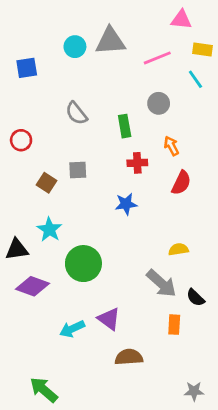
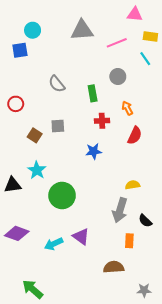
cyan circle: (75, 47) -> (33, 30), moved
gray arrow: (161, 283) -> (120, 210), turned 65
purple diamond: (32, 286) -> (17, 233), moved
brown semicircle: (129, 357) -> (114, 267), moved

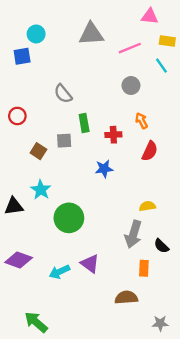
green rectangle: (93, 93) -> (84, 123), moved

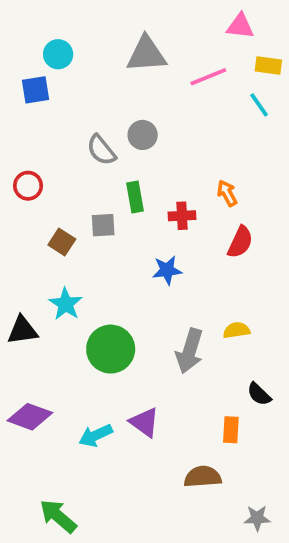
gray circle: (131, 86) -> (143, 135), moved
gray arrow: (133, 234) -> (190, 351), moved

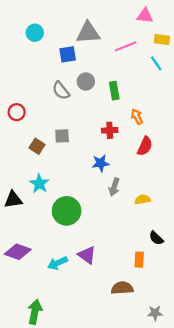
blue square: (36, 90) -> (68, 54), moved
green rectangle: (135, 197) -> (114, 91), moved
gray arrow: (190, 351) -> (114, 187), moved, size x0.7
green arrow: (58, 516) -> (35, 312), turned 60

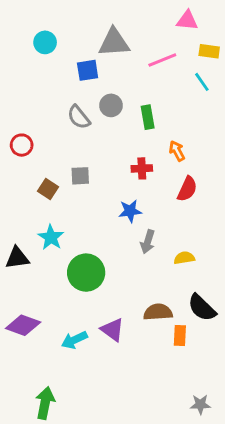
black semicircle: (156, 238) -> (202, 308), size x1.5
brown semicircle: (122, 288) -> (158, 312), moved

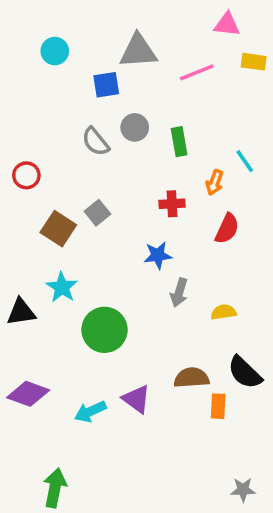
cyan line: (202, 82) -> (245, 161), moved
orange arrow: (177, 151) -> (215, 182), turned -132
gray square: (80, 176) -> (97, 213), turned -36
brown square: (48, 189) -> (58, 229), size x1.4

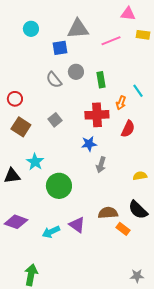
red cross: (172, 204) -> (97, 115), size x1.6
brown square: (58, 229) -> (21, 127), moved
yellow semicircle: (223, 312) -> (140, 176), moved
orange rectangle: (218, 406) -> (123, 229), turned -56

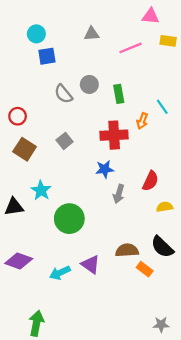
gray triangle: (78, 29) -> (92, 34), size x0.6
blue square: (60, 48) -> (47, 56), moved
red semicircle: (128, 129) -> (150, 181), moved

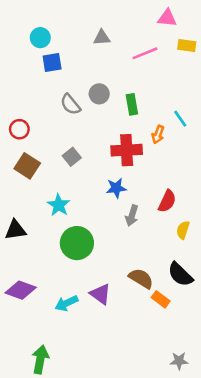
cyan star: (41, 190) -> (59, 205), moved
yellow semicircle: (165, 207) -> (183, 230), turned -63
brown semicircle: (127, 250) -> (141, 278), turned 35

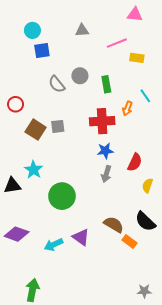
yellow rectangle: (187, 45) -> (137, 58), moved
gray square: (72, 157) -> (58, 126), turned 32
brown square: (27, 166) -> (36, 130), moved
blue star: (116, 188) -> (105, 151), moved
cyan star: (59, 205) -> (33, 170), moved

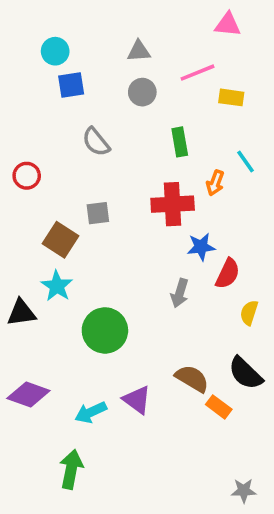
gray circle: (80, 76) -> (142, 92), moved
brown square: (36, 130) -> (60, 240), moved
blue star: (105, 151) -> (201, 247), moved
green arrow: (32, 290) -> (71, 469), moved

